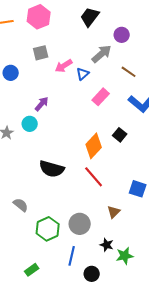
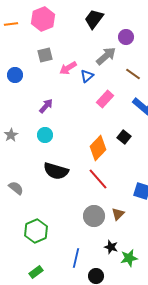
cyan circle: (30, 124) -> (45, 135), moved
gray semicircle: (21, 205) -> (16, 188), moved
gray circle: (80, 224) -> (94, 216), moved
green hexagon: (48, 229) -> (36, 231), moved

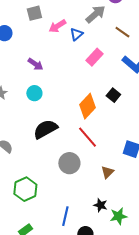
purple arrow: (46, 106) -> (35, 64), turned 84
black semicircle: (56, 171) -> (45, 129), turned 135
gray circle: (94, 216) -> (69, 163), moved

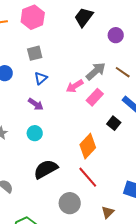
gray arrow: (95, 14) -> (96, 71), moved
pink arrow: (57, 26) -> (75, 86), moved
blue triangle: (76, 34) -> (41, 78), moved
black square: (113, 95) -> (114, 123), moved

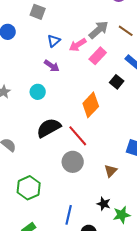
gray square: (35, 53) -> (38, 12), turned 35
blue triangle: (41, 78) -> (54, 41), moved
purple arrow: (36, 104) -> (52, 66), moved
red line: (88, 177) -> (78, 136), moved

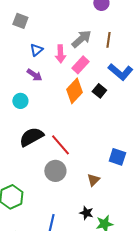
brown line: (126, 31) -> (108, 40), turned 63
pink arrow: (78, 45) -> (60, 54), turned -60
orange diamond: (91, 105) -> (74, 91), moved

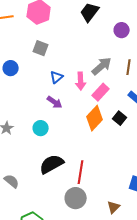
red line: (60, 145) -> (81, 172), turned 50

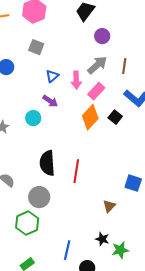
purple circle: (122, 30) -> (102, 36), moved
cyan circle: (41, 128) -> (33, 118), moved
black semicircle: (52, 164) -> (47, 163), turned -65
gray circle: (76, 198) -> (39, 197), moved

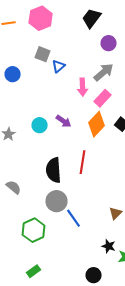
blue triangle: (52, 76) -> (59, 66), moved
purple arrow: (50, 101) -> (64, 121), moved
red line: (76, 171) -> (83, 162), moved
gray circle: (39, 197) -> (57, 201), moved
blue line: (67, 250) -> (74, 218), moved, turned -48

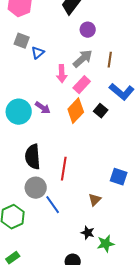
cyan circle: (40, 125) -> (19, 112), size x1.6
red line: (83, 162) -> (64, 169), moved

